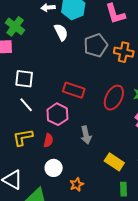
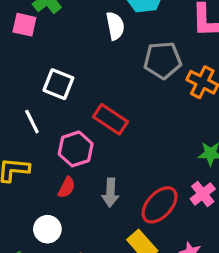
white square: (24, 79) -> (58, 84), moved
red ellipse: (114, 98) -> (160, 205), moved
red semicircle: (48, 140) -> (67, 187), moved

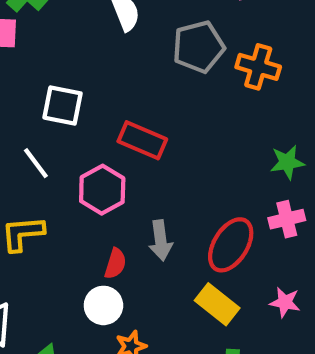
red semicircle: (67, 187) -> (115, 264), moved
pink cross: (203, 194) -> (287, 219), turned 35
white circle: (47, 229) -> (103, 305), moved

